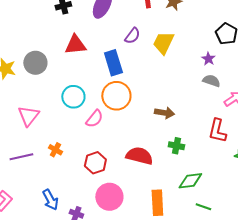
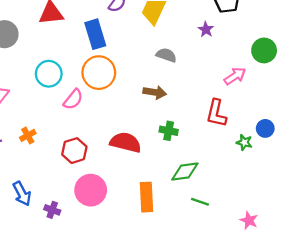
gray semicircle: (211, 81) -> (166, 55), moved
orange cross: (55, 150) -> (28, 135), turned 32

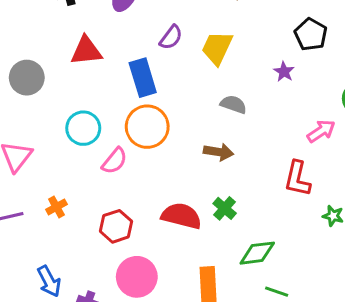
green cross: (169, 131) -> (225, 208), moved, turned 30

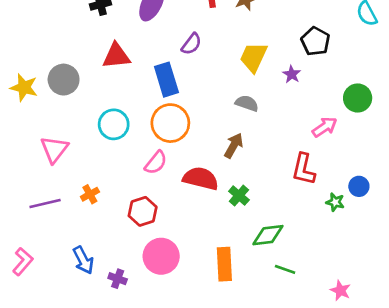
yellow trapezoid: (217, 48) -> (253, 57), moved
brown arrow: (219, 152) -> (234, 145), turned -70
pink semicircle: (114, 161) -> (156, 163), moved
red semicircle: (181, 216) -> (201, 178), moved

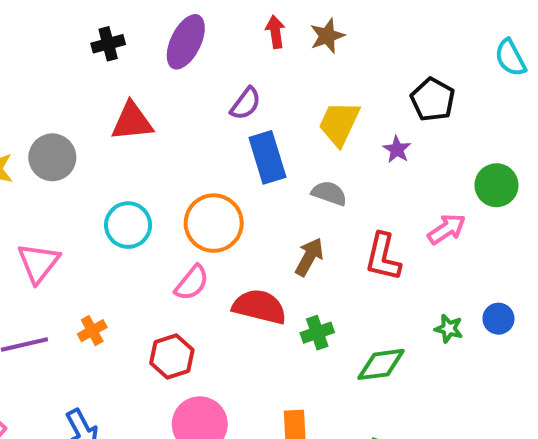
blue rectangle: (166, 80) -> (267, 157), moved
red L-shape: (304, 169) -> (383, 257), moved
green cross: (239, 196) -> (317, 333), turned 30
green star: (335, 202) -> (449, 329), moved
green diamond: (268, 235) -> (381, 364), moved

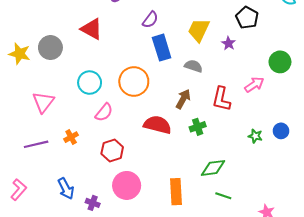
red triangle: (132, 121) -> (92, 29), turned 35
pink semicircle: (192, 283) -> (104, 112), moved
green cross: (317, 333) -> (198, 127), moved
green diamond: (381, 364) -> (213, 168), moved

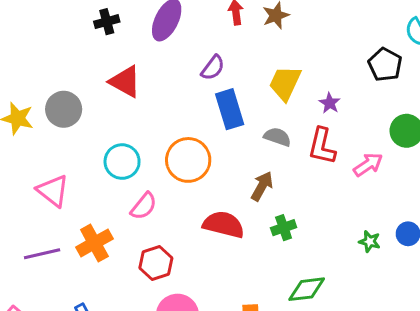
black pentagon: (247, 18) -> (385, 65), moved
red L-shape: (221, 99) -> (322, 146), moved
pink triangle: (43, 102) -> (53, 191), turned -30
orange cross: (71, 137) -> (94, 243), size x1.6

